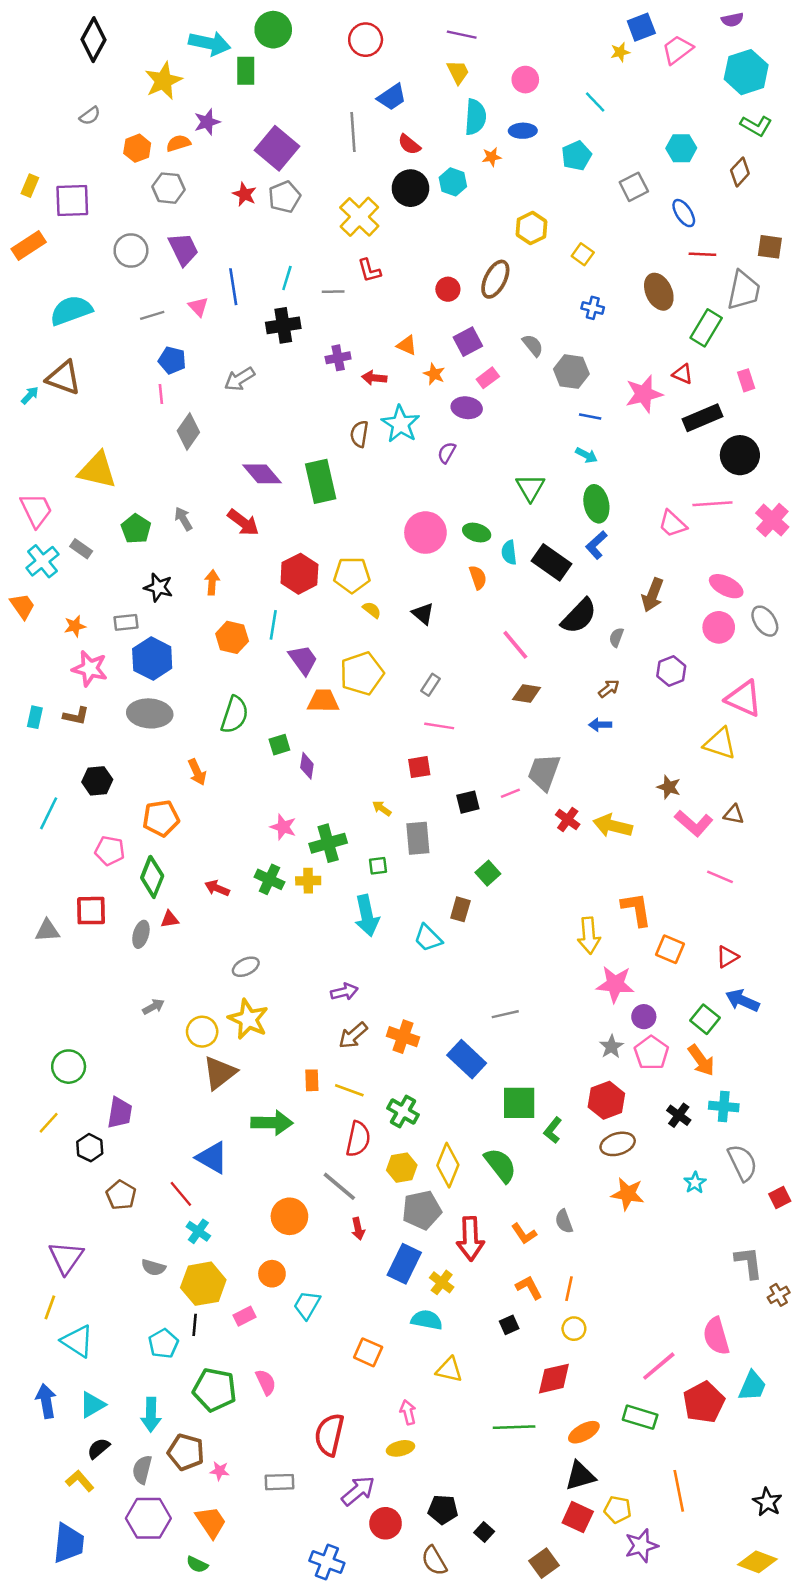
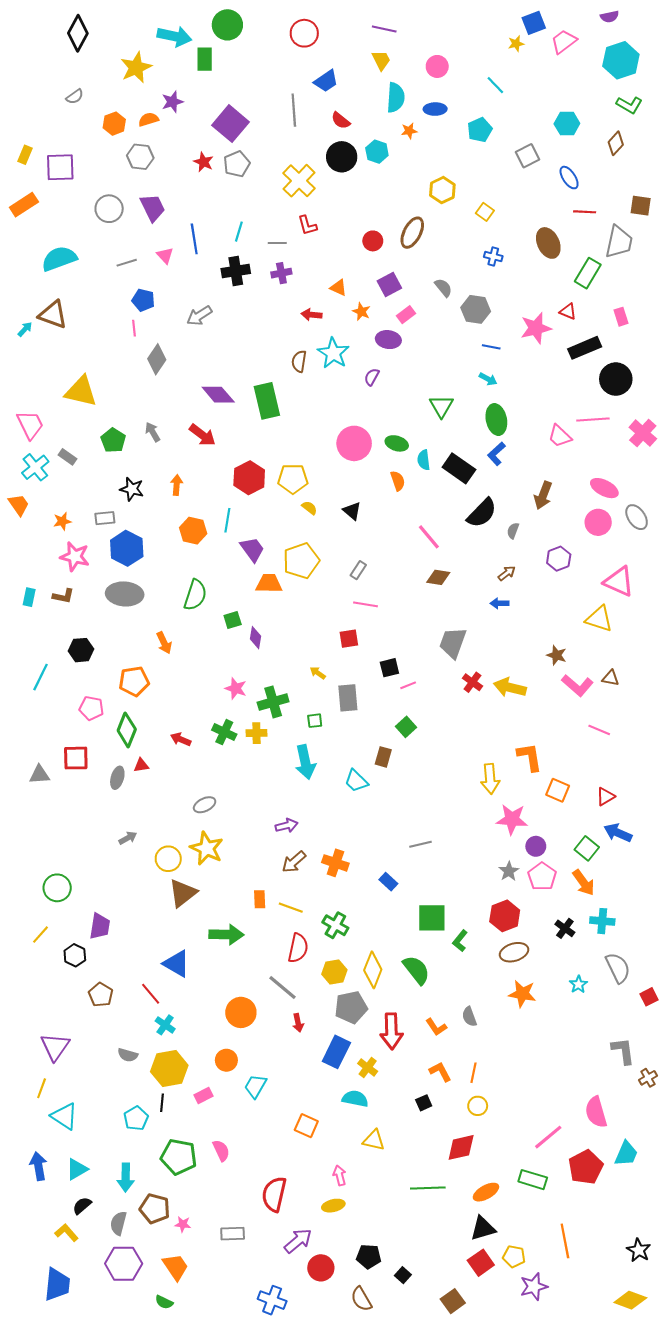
purple cross: (338, 358) -> (281, 273), moved
pink line: (510, 793) -> (408, 685), moved
blue rectangle: (467, 1059) -> (388, 882), size x0.6
red square: (578, 1517) -> (481, 1263), turned 30

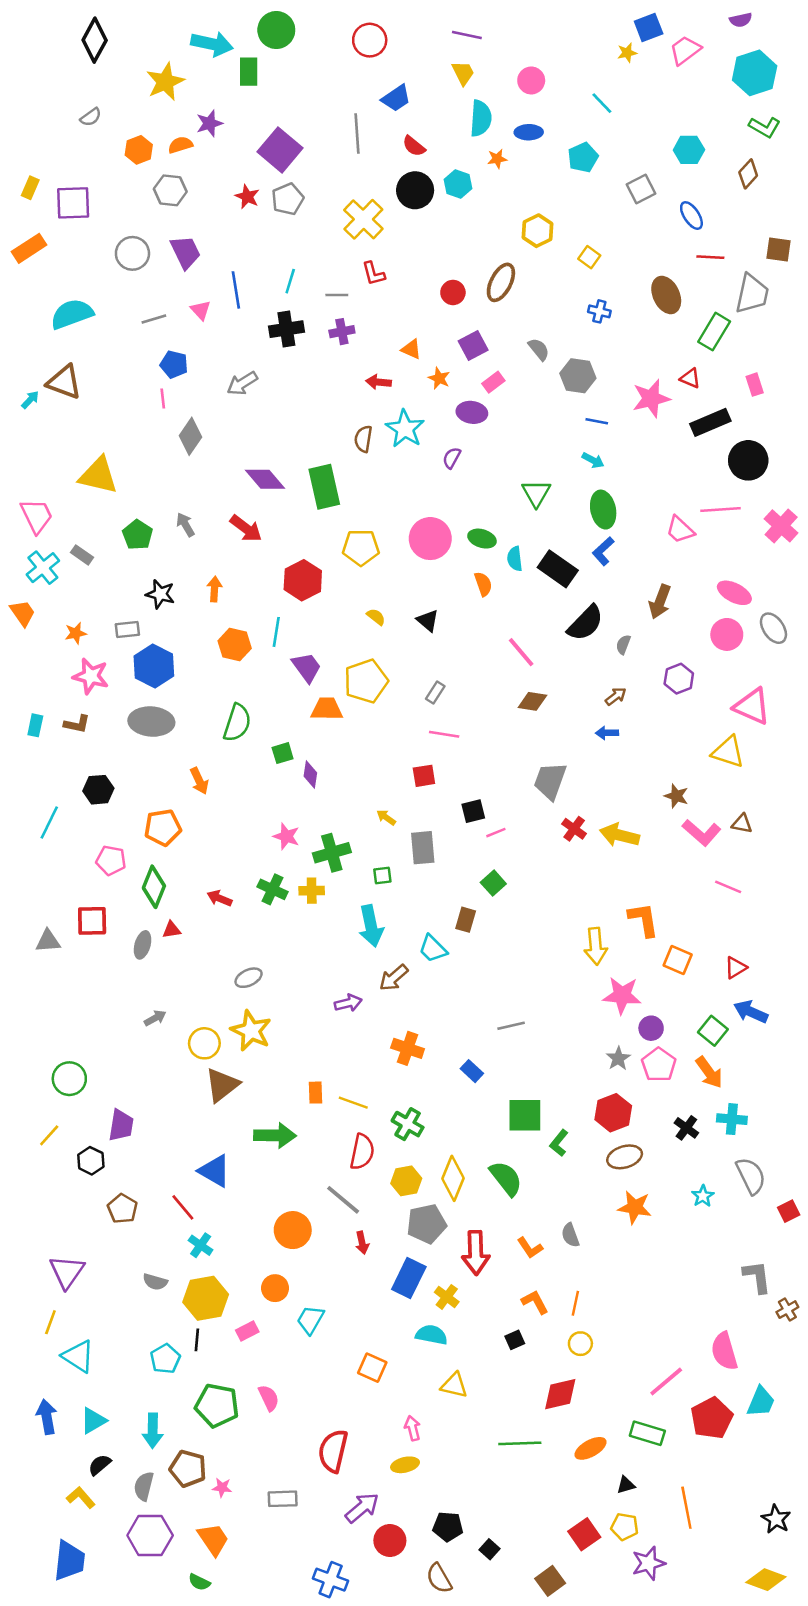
yellow pentagon: (293, 479) -> (361, 547), moved
brown arrow: (294, 862) -> (394, 978), moved
black triangle: (483, 1228) -> (626, 1485), moved, size x0.6

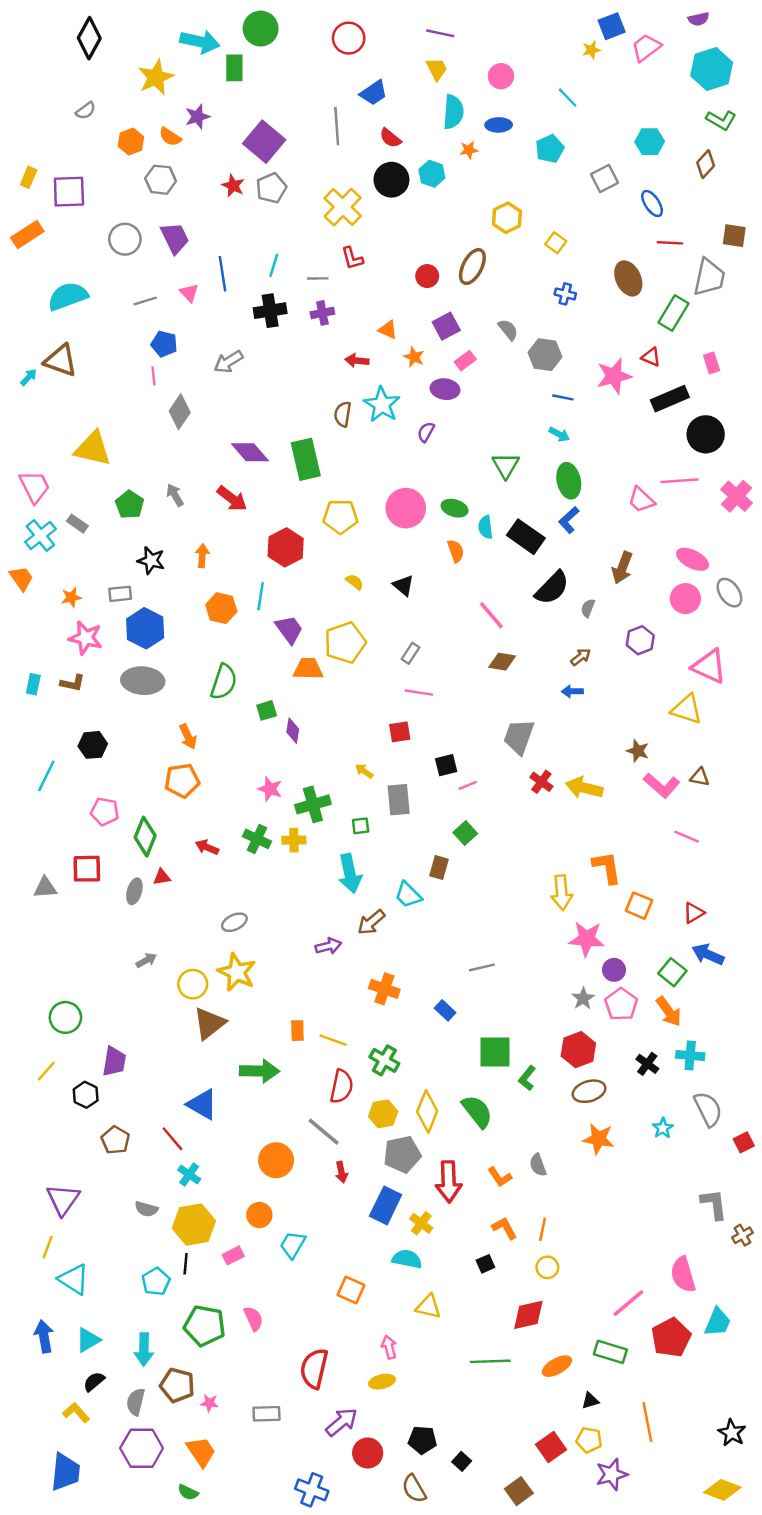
orange semicircle: (180, 145) -> (170, 137), turned -130
orange pentagon: (163, 828) -> (182, 781), moved

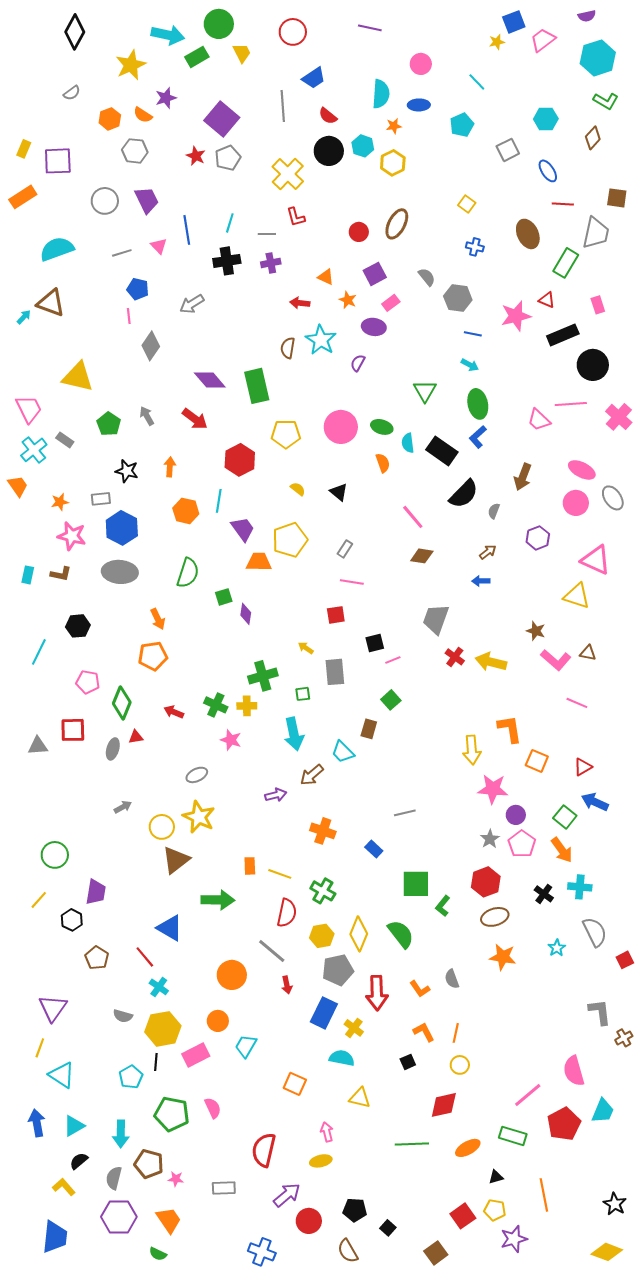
green rectangle: (234, 68) -> (197, 57), turned 60
yellow trapezoid: (437, 69) -> (242, 53), moved
yellow hexagon: (507, 218) -> (393, 163), moved
pink star: (270, 789) -> (231, 740), moved
pink rectangle: (233, 1255) -> (196, 1055), size x1.5

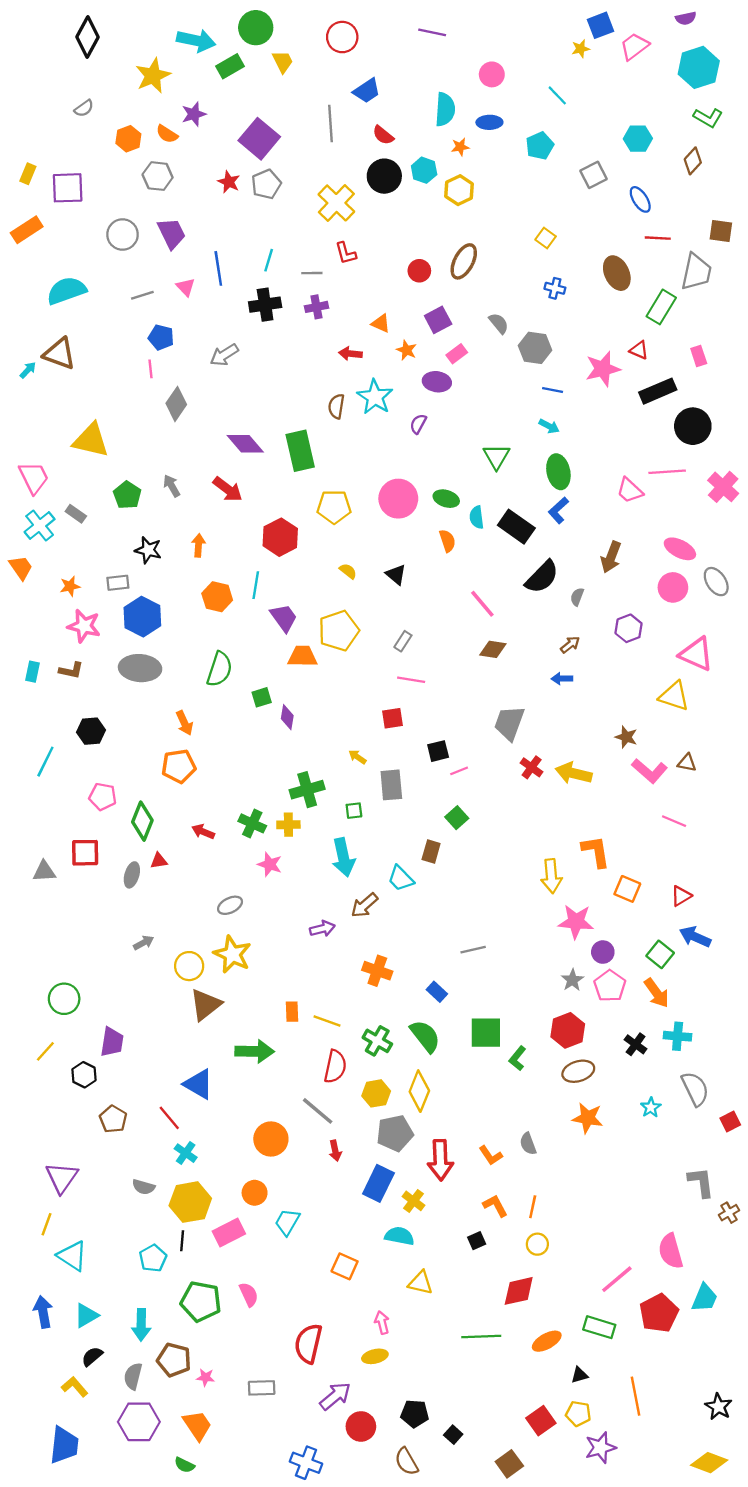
green semicircle: (401, 934) -> (425, 1036), moved

